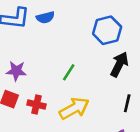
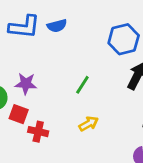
red cross: (37, 105) -> (38, 132), moved
yellow arrow: (74, 108) -> (89, 124), size x0.6

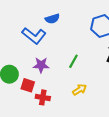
blue L-shape: (24, 27) -> (34, 36), moved, turned 35
purple star: (26, 84) -> (41, 65), moved

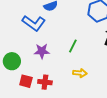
red square: (28, 85) -> (26, 81), moved
yellow arrow: (80, 90) -> (80, 73), turned 40

